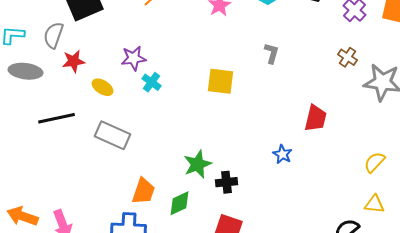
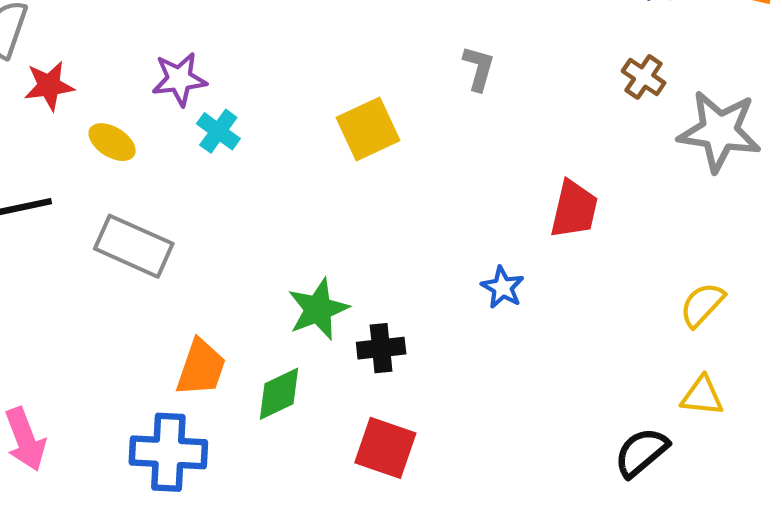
yellow square: (220, 81) -> (368, 129), turned -32

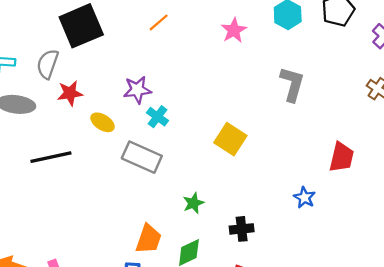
gray L-shape: (479, 68) -> (292, 84), size x1.5
yellow square: (368, 129) -> (230, 139), moved, turned -32
gray rectangle: (134, 246) -> (142, 157), moved
green star: (318, 309) -> (193, 203), moved, size x0.7

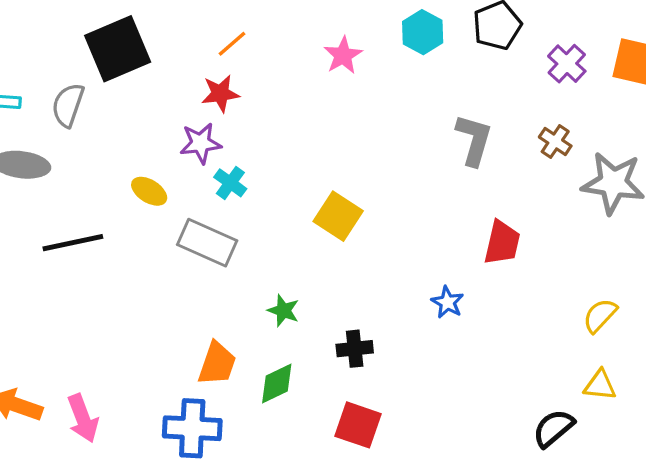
gray L-shape: (292, 84) -> (474, 140), moved
red star: (70, 93) -> (220, 93), moved
green star: (193, 203) -> (283, 311), turned -30

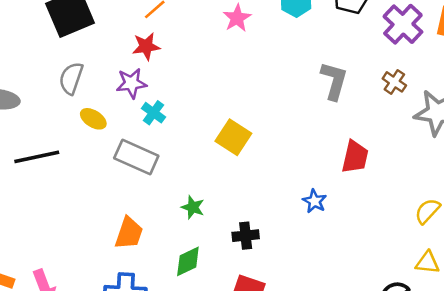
purple cross: (567, 64) -> (403, 24), size x1.4
gray semicircle: (68, 105) -> (71, 78), moved
orange trapezoid: (217, 364) -> (129, 233), moved

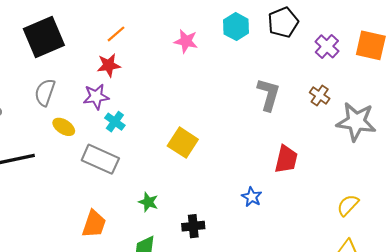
pink star: (237, 18) -> (186, 41), turned -30
purple cross: (403, 24) -> (327, 46), size x0.7

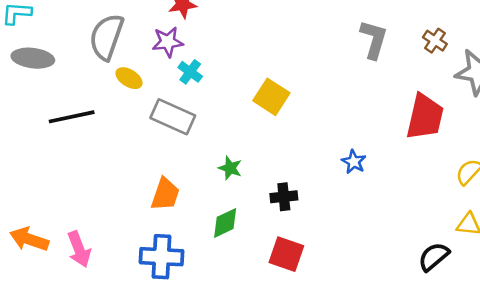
gray semicircle: (45, 92) -> (107, 37), size x1.4
red trapezoid: (286, 159) -> (425, 117), moved, size x1.4

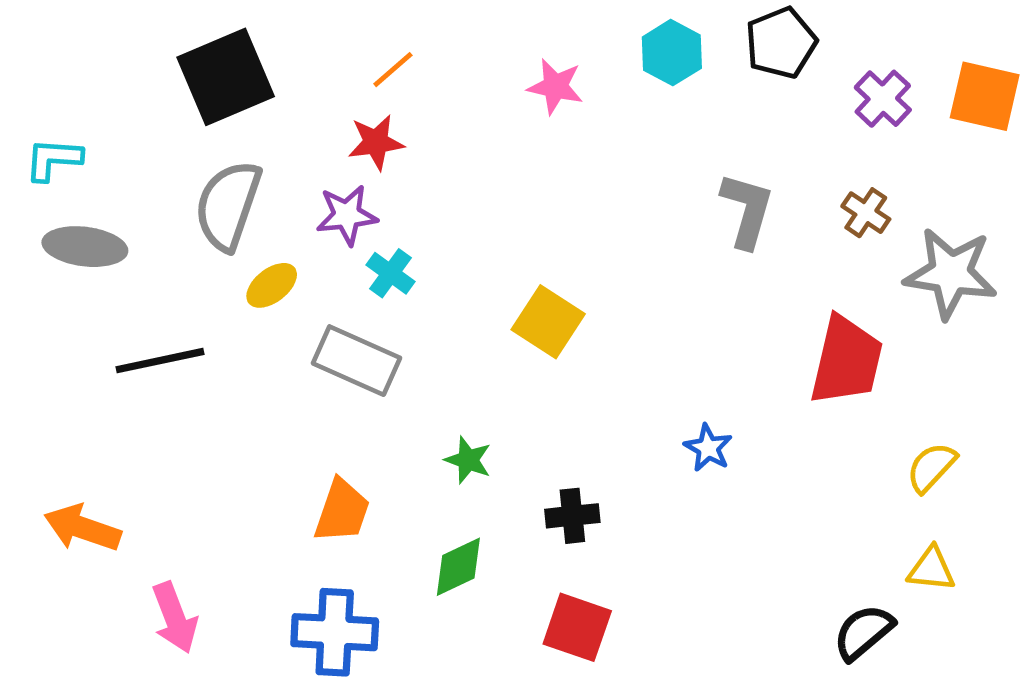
yellow ellipse: (129, 78) -> (272, 285), turned -70
orange arrow: (29, 239) -> (82, 528), moved

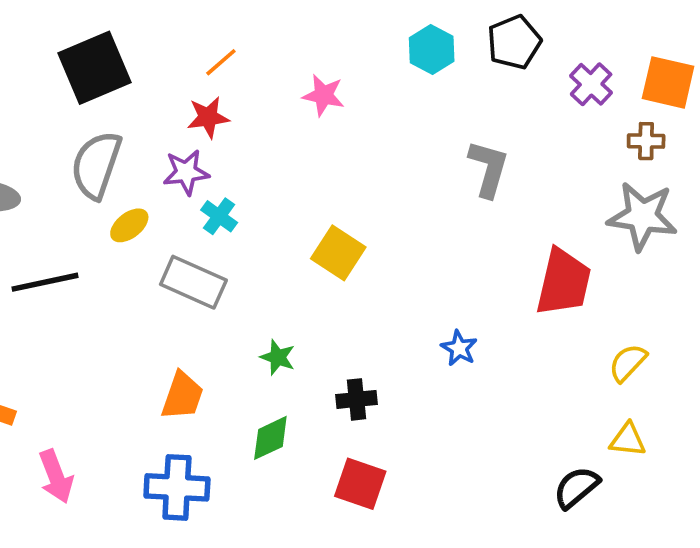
pink star: (555, 87) -> (324, 95), moved
brown cross: (866, 213) -> (646, 141), moved, turned -33

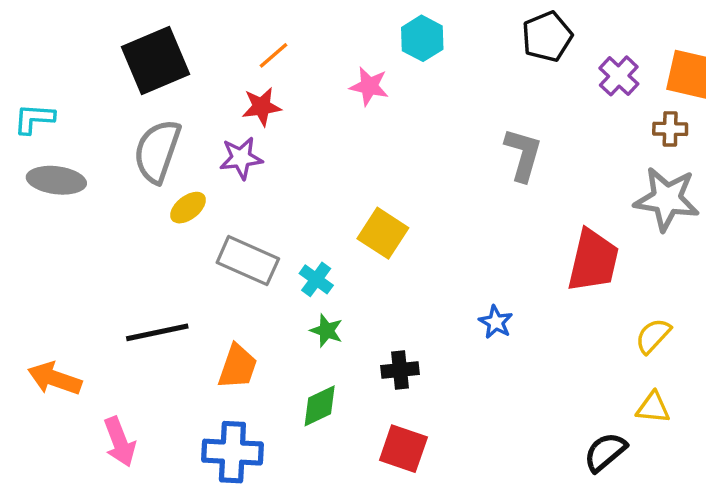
cyan hexagon: (432, 49) -> (422, 38), moved
cyan cross: (219, 216) -> (316, 279), moved
black line: (45, 282) -> (157, 332), moved

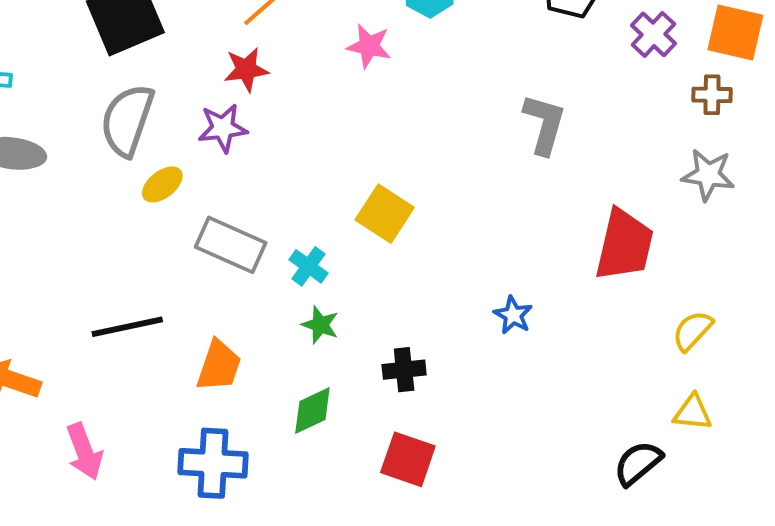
gray star: (667, 199) -> (708, 175), size x0.7

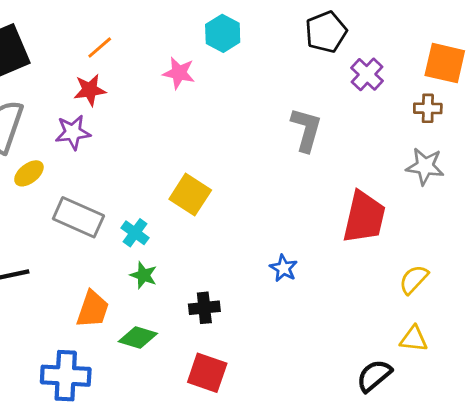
purple cross: (654, 34) -> (367, 74), moved
orange trapezoid: (219, 366) -> (93, 309), moved
green diamond: (312, 411) -> (138, 337), turned 42

